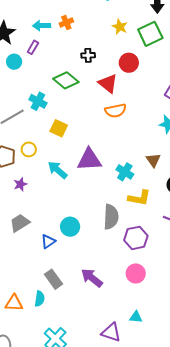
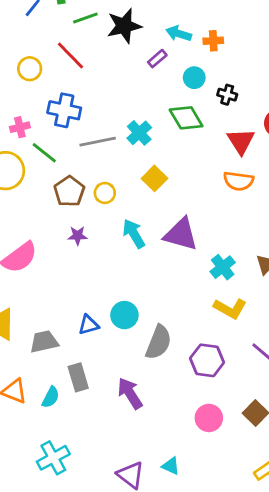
cyan circle: (14, 62) -> (194, 78), moved
gray semicircle: (111, 217) -> (159, 342), moved
gray trapezoid: (20, 223) -> (44, 342), moved
pink circle: (136, 273) -> (209, 418), moved

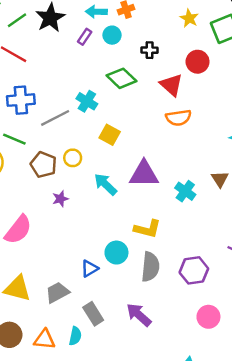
cyan circle: (194, 78) -> (112, 35), moved
yellow L-shape: (230, 308) -> (147, 229), moved

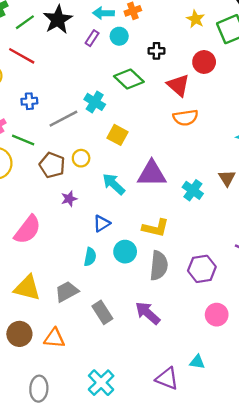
blue cross: (21, 100) -> (29, 101), size x0.6
blue triangle: (89, 269) -> (102, 223), moved
cyan semicircle: (75, 336) -> (90, 257), moved

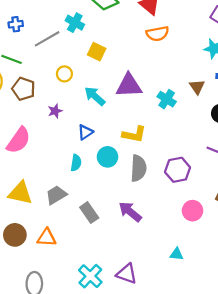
brown pentagon: (52, 165) -> (24, 89), moved
purple triangle: (167, 379) -> (127, 274), moved

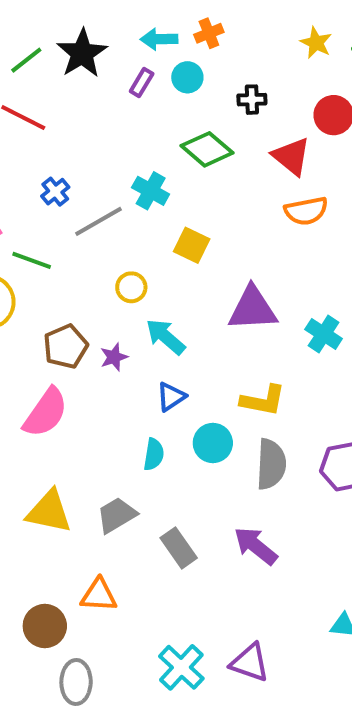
blue cross: (16, 24) -> (55, 192), moved, turned -32
brown pentagon: (24, 89) -> (66, 346), moved, turned 30
cyan arrow: (95, 96) -> (166, 337), moved
brown circle: (15, 235) -> (45, 626), moved

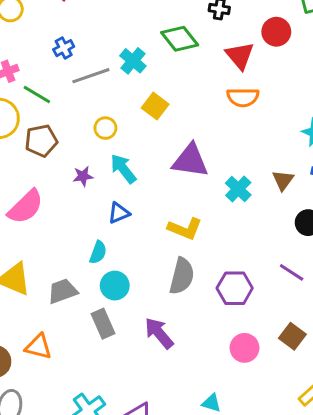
brown pentagon: (66, 346) -> (41, 141), moved
cyan circle: (213, 443) -> (115, 286), moved

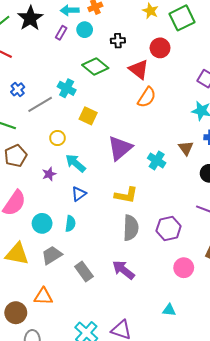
orange semicircle: (243, 97) -> (147, 97), turned -45
purple triangle: (190, 161) -> (120, 148), turned -36
cyan circle: (115, 286) -> (42, 223), moved

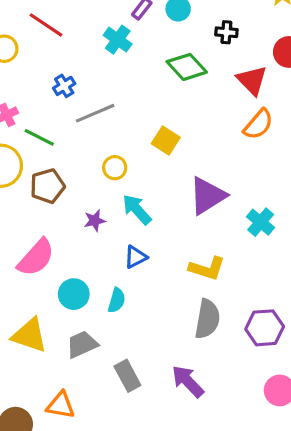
cyan cross: (67, 88) -> (118, 40), moved

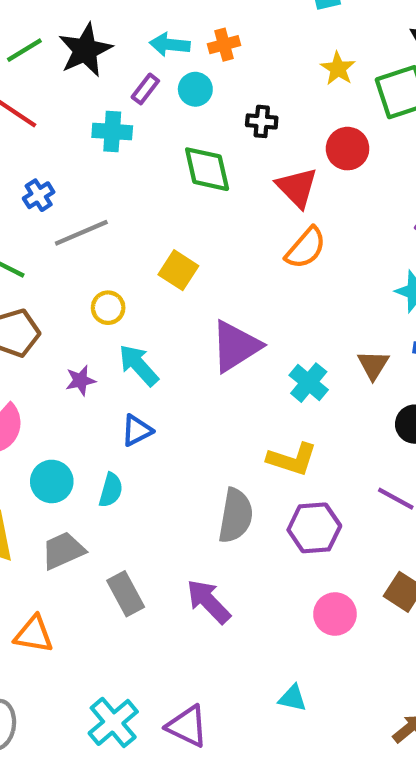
cyan cross: (118, 40) -> (112, 132), turned -32
green diamond: (187, 67) -> (207, 169), turned 30
yellow L-shape: (207, 268) -> (292, 459), moved

